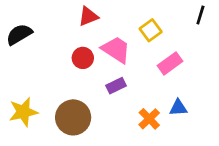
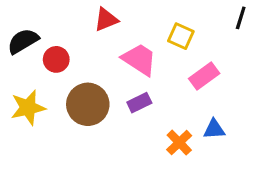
yellow square: (151, 30) -> (181, 36), turned -30
red circle: (83, 58) -> (56, 59), moved
yellow star: (23, 112) -> (28, 108), moved
brown circle: (73, 117) -> (88, 104), moved

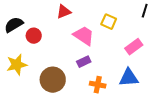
pink rectangle: (204, 76) -> (134, 47), moved
brown circle: (88, 104) -> (53, 80), moved
blue triangle: (214, 129) -> (129, 78), size x1.5
orange cross: (179, 143) -> (98, 85), moved, turned -35

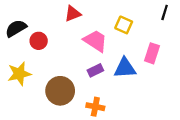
pink rectangle: (134, 47) -> (152, 53), turned -36
blue triangle: (129, 78) -> (125, 68), moved
orange cross: (98, 85) -> (95, 107), moved

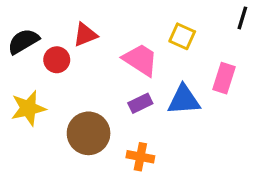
red triangle: (73, 14) -> (85, 35), moved

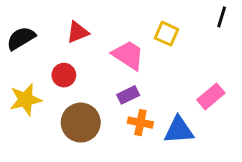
red circle: (57, 60) -> (64, 75), moved
pink rectangle: (224, 78) -> (211, 96), moved, turned 32
blue triangle: (184, 100) -> (179, 130), moved
orange cross: (140, 157) -> (140, 123), moved

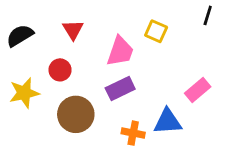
red triangle: (78, 32) -> (73, 30), turned -40
pink trapezoid: (128, 55) -> (120, 51), turned 76
purple rectangle: (128, 95) -> (120, 89), size x1.4
orange cross: (140, 123) -> (133, 133), moved

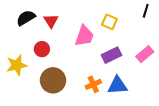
black semicircle: (20, 36) -> (26, 18), moved
purple rectangle: (120, 89) -> (111, 55), moved
pink rectangle: (198, 90) -> (145, 54), moved
orange cross: (133, 133) -> (93, 84), moved, turned -35

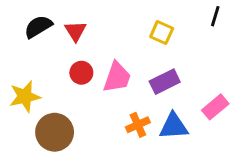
pink trapezoid: (84, 36) -> (117, 77), moved
red circle: (42, 49) -> (81, 73), moved
pink rectangle: (145, 54) -> (215, 107), moved
brown circle: (53, 80) -> (55, 132), moved

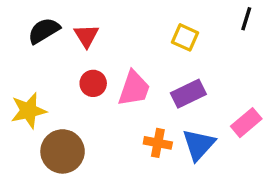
orange cross: (138, 125) -> (158, 143), turned 35
blue triangle: (174, 126) -> (199, 145), turned -44

